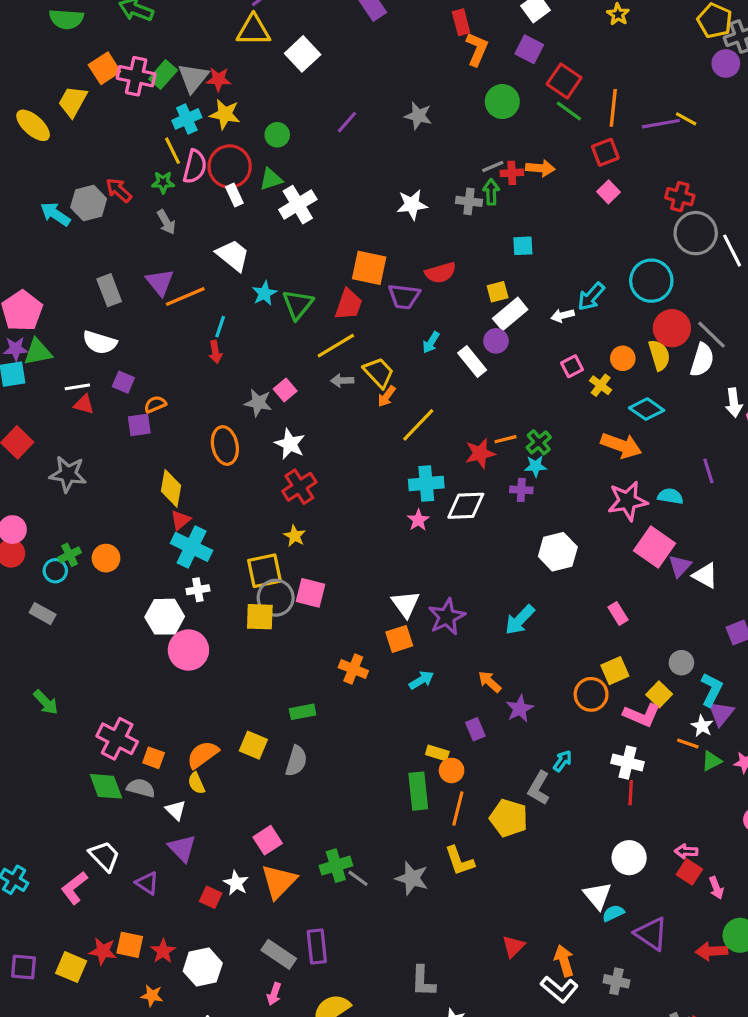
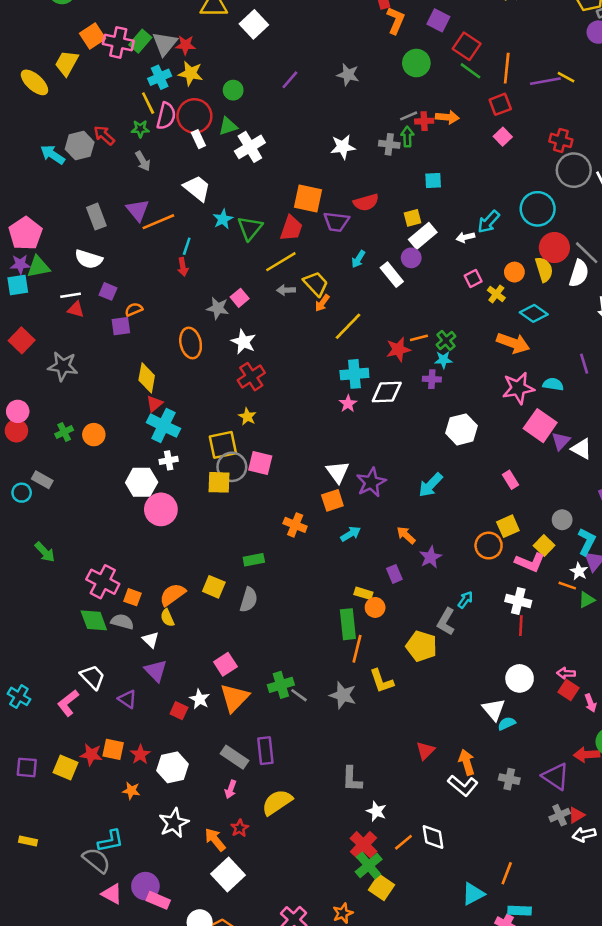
cyan circle: (55, 571) -> (22, 493), moved
orange line: (458, 809) -> (357, 649), moved
purple triangle: (651, 934) -> (556, 776), moved

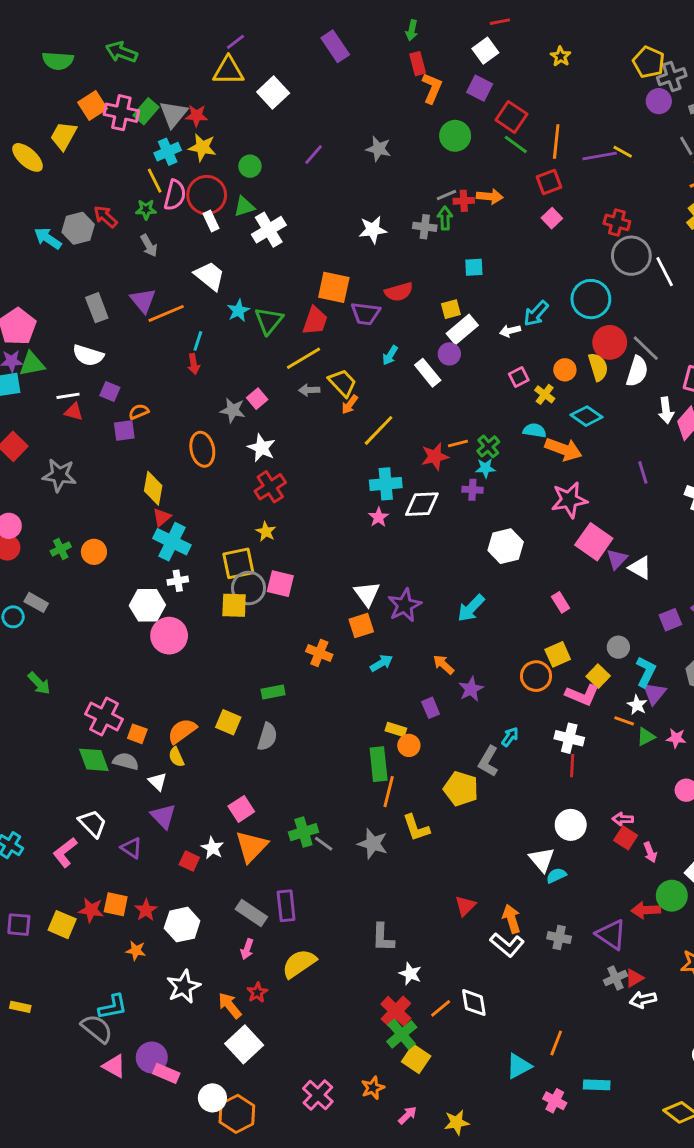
cyan semicircle: (553, 384) -> (535, 430), moved
cyan rectangle: (520, 911) -> (597, 1085), moved

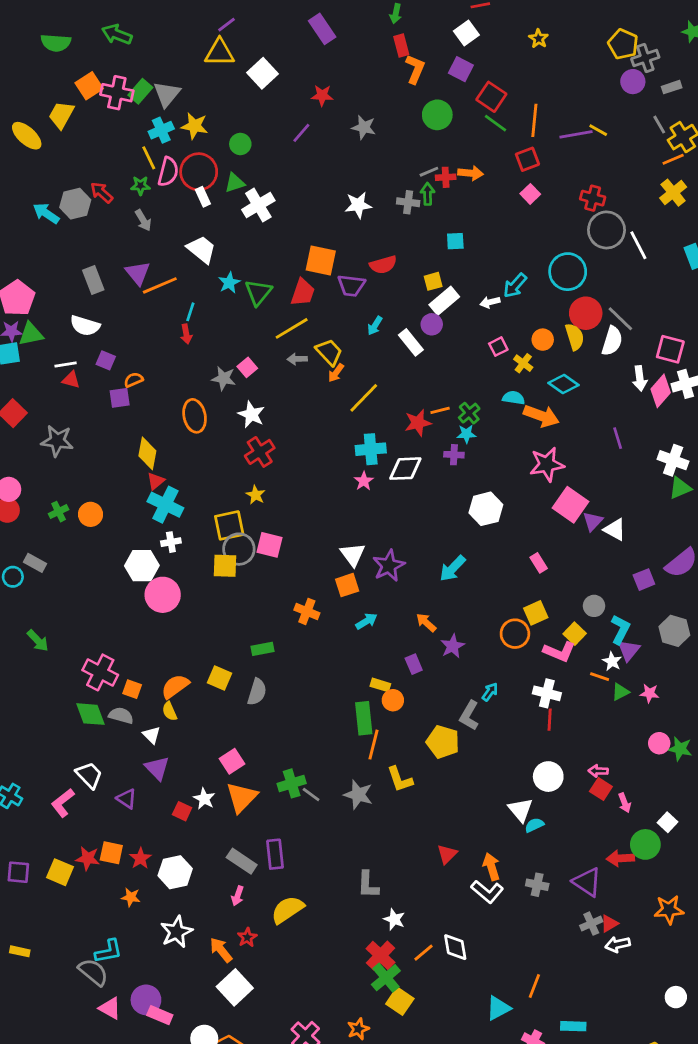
red star: (197, 116) -> (322, 95), moved

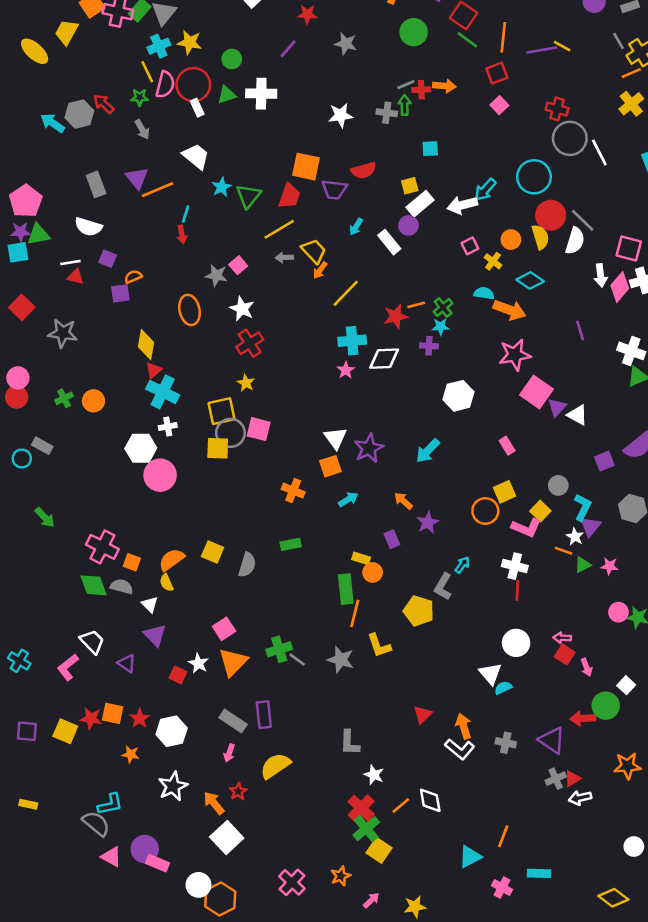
white cross: (258, 205) -> (261, 94), moved, turned 32
white arrow: (490, 302) -> (462, 205), size x1.6
green rectangle: (263, 649) -> (291, 544), moved

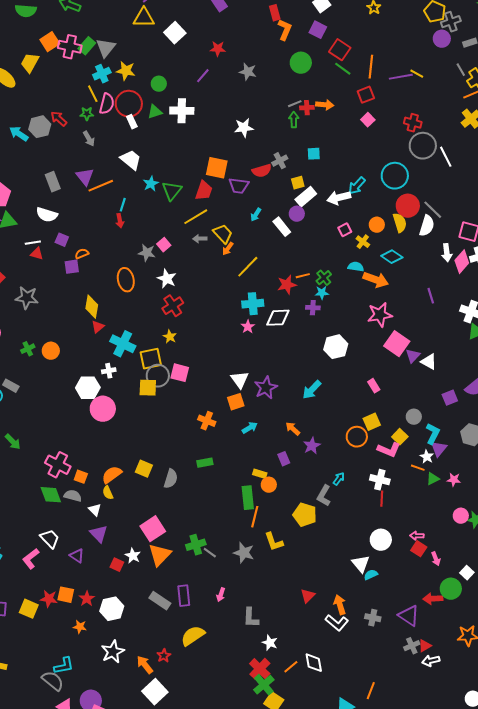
gray cross: (387, 113) -> (280, 161), moved, turned -35
cyan cross: (163, 392) -> (123, 344), moved
pink square: (224, 629) -> (153, 529), size x1.4
pink arrow: (229, 753) -> (221, 595), moved

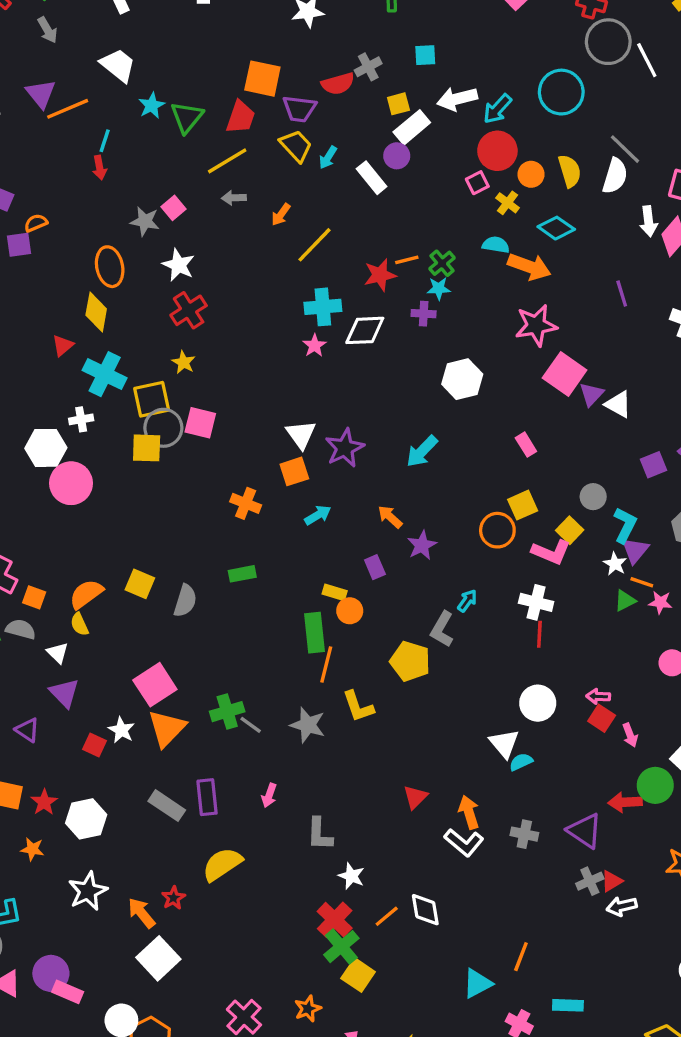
white arrow: (339, 198) -> (457, 99), moved
red circle: (408, 206) -> (497, 151), moved
yellow trapezoid: (223, 234) -> (296, 146), moved
yellow diamond: (92, 307) -> (96, 312), moved
orange line: (418, 468) -> (642, 582), moved

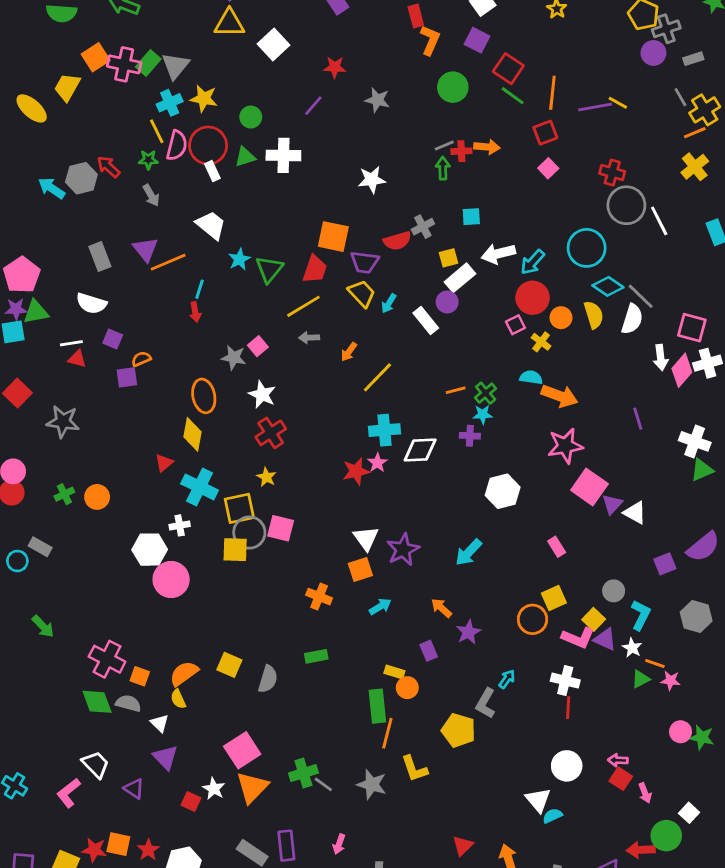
cyan diamond: (556, 228) -> (608, 286), moved
red star: (380, 275) -> (356, 471), moved
purple triangle: (635, 550) -> (605, 639), moved, turned -45

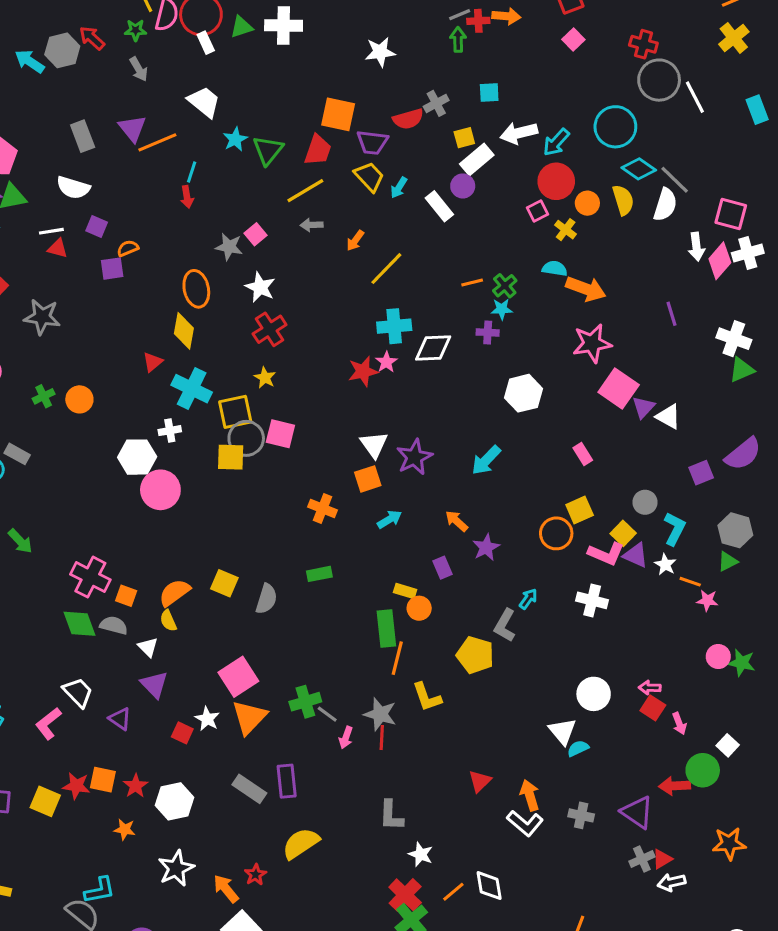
green triangle: (641, 679) -> (728, 561), moved
red line: (568, 708) -> (382, 738), moved
pink arrow: (339, 844) -> (346, 738), moved

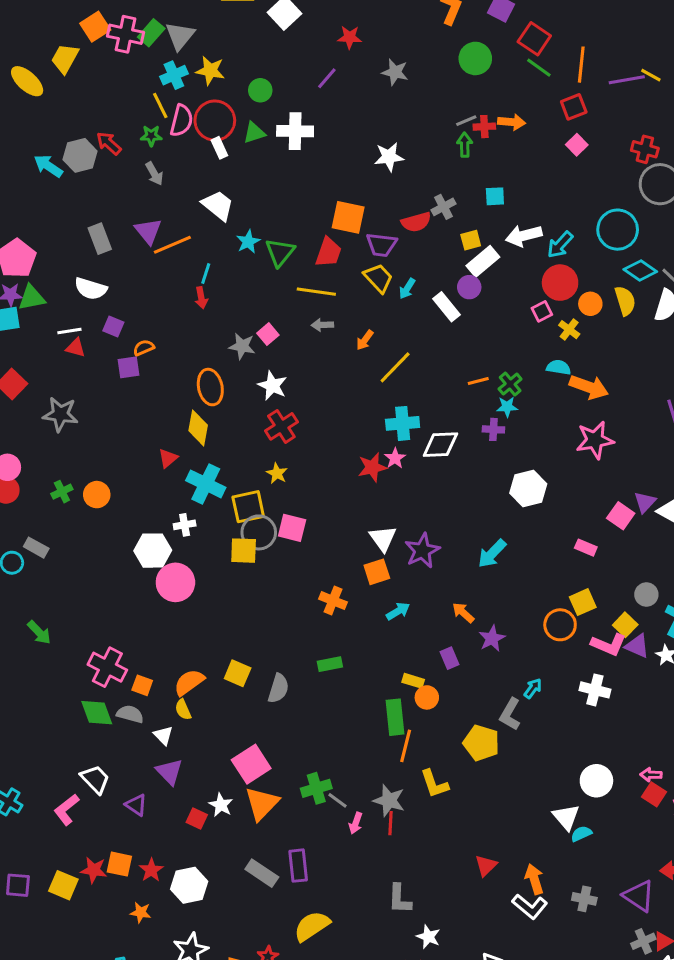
yellow line: (305, 191) -> (316, 292), turned 39
pink square: (619, 389) -> (621, 516), moved, size x0.7
pink rectangle: (583, 454) -> (586, 548), turned -35

